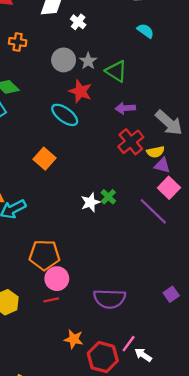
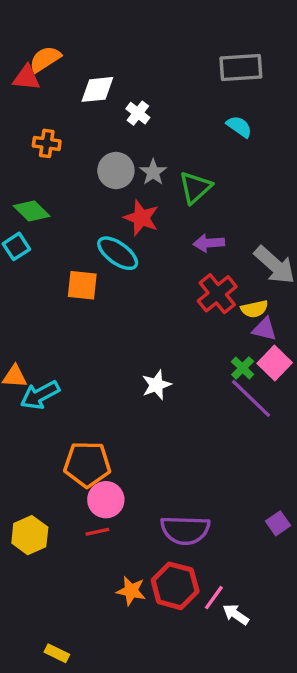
green triangle: (116, 71) -> (195, 187), turned 45
orange square: (44, 159) -> (82, 285), moved, turned -35
green cross: (108, 197) -> (243, 368), moved
red hexagon: (103, 357) -> (175, 586), moved

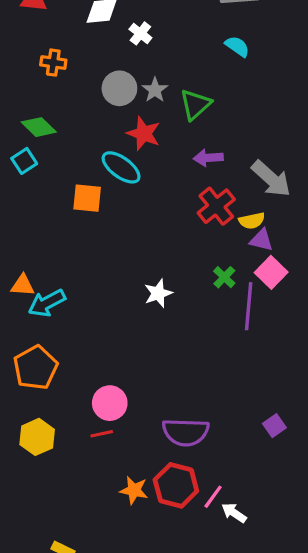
green cross: (243, 368) -> (224, 277), moved
purple line: (251, 398) -> (249, 306), turned 51
orange pentagon: (87, 464) -> (36, 368), moved, turned -30

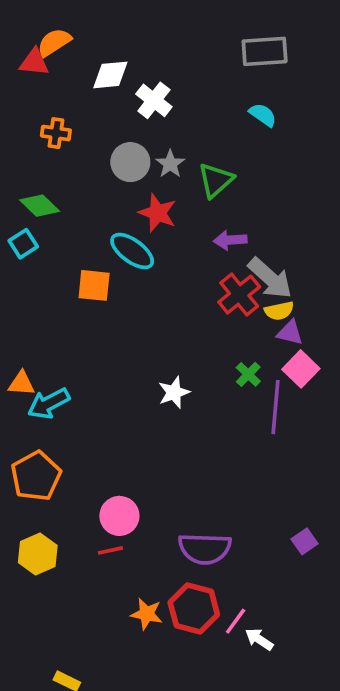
white cross: (140, 33) -> (154, 100), size x1.4
gray arrow: (271, 179) -> (270, 278), moved

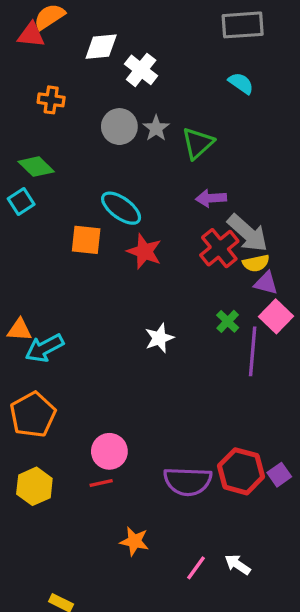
red star: (158, 213) -> (144, 251), moved
red hexagon: (194, 608) -> (241, 471), moved
pink line: (236, 621) -> (196, 568), moved

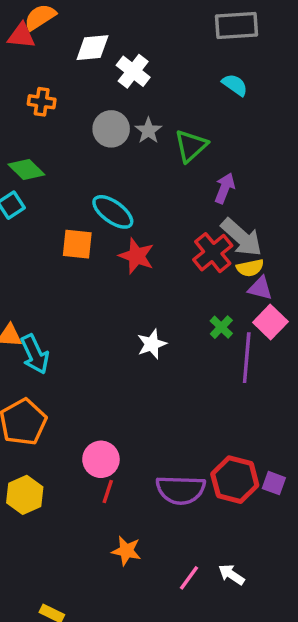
purple arrow: (211, 198) -> (225, 188), moved, turned 116
cyan arrow: (44, 348) -> (35, 354), turned -87
purple square: (279, 475) -> (274, 483), turned -35
red line: (101, 483) -> (108, 491), moved, turned -60

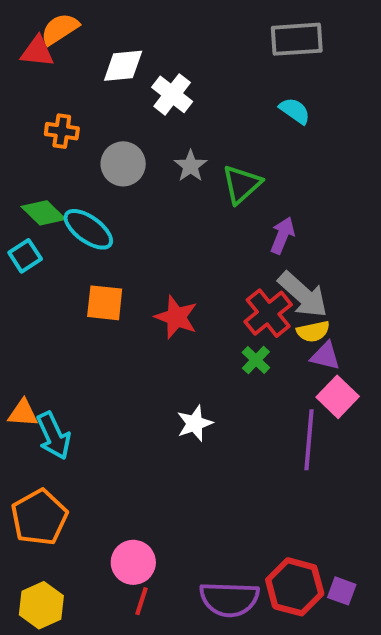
gray circle: (111, 129) -> (123, 164), moved
cyan ellipse: (113, 212) -> (88, 229), moved
green cross: (221, 327) -> (256, 360), moved

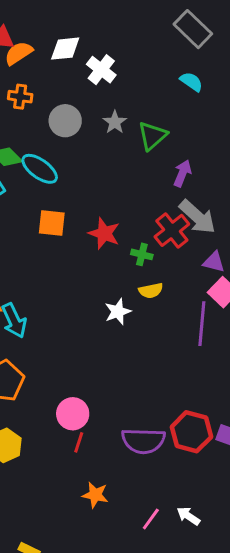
orange semicircle: (60, 29) -> (19, 53), moved
gray rectangle: (297, 39) -> (193, 29), turned 48
yellow semicircle: (313, 331) -> (151, 291), moved
green cross: (256, 360) -> (142, 254), moved, turned -30

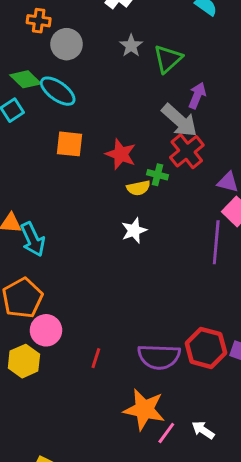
gray circle: (65, 121) -> (67, 44), moved
gray arrow: (197, 217) -> (180, 120), moved
yellow semicircle: (151, 291) -> (138, 188), moved
pink circle: (73, 414) -> (46, 330), moved
orange star: (95, 495) -> (144, 410), moved, size x1.6

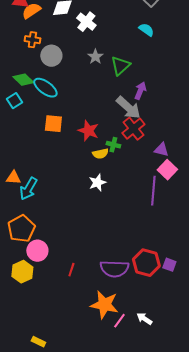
cyan arrow: (33, 239) -> (28, 189), turned 55

